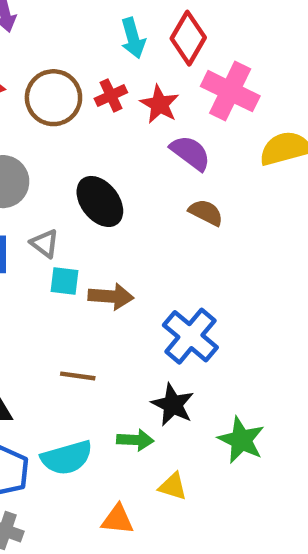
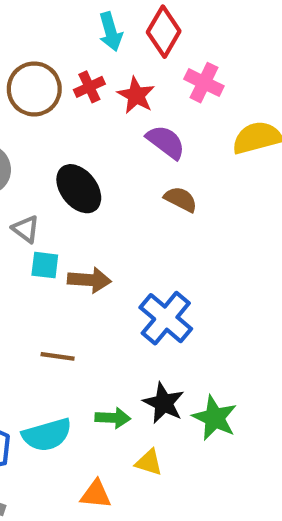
pink cross: (230, 91) -> (204, 83), size x0.7
black star: (173, 405) -> (164, 403), moved

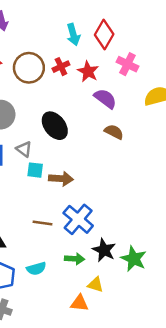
blue cross: (166, 318) -> (78, 219), moved
cyan semicircle: (47, 435) -> (36, 269), size x0.7
orange triangle: (96, 494) -> (79, 303), moved

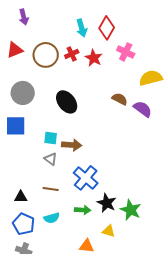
purple semicircle: (105, 99) -> (143, 109), moved
brown semicircle: (114, 132) -> (120, 99), moved
gray triangle: (24, 149) -> (51, 159), moved
brown line: (42, 223) -> (51, 189), moved
yellow triangle: (95, 285) -> (109, 231), moved

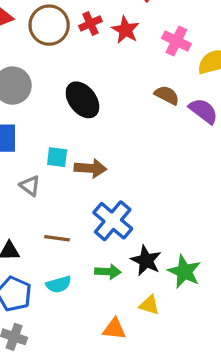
pink cross: (126, 52) -> (176, 41), moved
gray triangle: (51, 159) -> (30, 186), moved

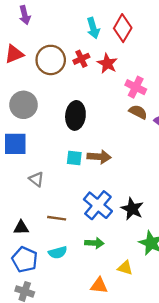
pink cross: (176, 41) -> (136, 87), moved
black ellipse: (82, 100) -> (75, 115), turned 44
cyan square: (57, 157) -> (74, 158), moved
brown arrow: (90, 168) -> (99, 157), moved
black star: (146, 260) -> (132, 209), moved

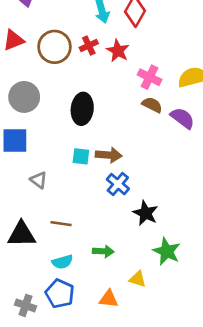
blue cross: (98, 205) -> (118, 184), moved, size x0.7
black triangle: (21, 228) -> (22, 234), size x1.6
blue pentagon: (25, 260) -> (60, 294), moved

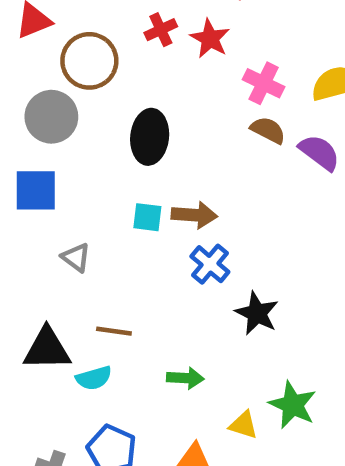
brown circle: (54, 47) -> (89, 61), moved
green star: (167, 251) -> (293, 405), moved
cyan semicircle: (62, 262) -> (94, 378), moved

